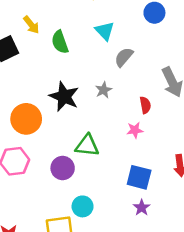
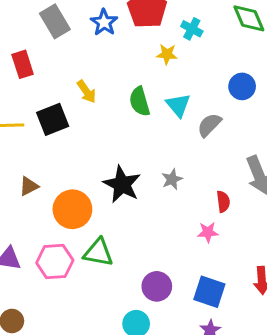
green semicircle: (60, 42) -> (140, 101), moved
gray semicircle: (124, 57) -> (209, 125), moved
green triangle: (87, 146) -> (98, 253), moved
purple circle: (63, 168) -> (157, 286), moved

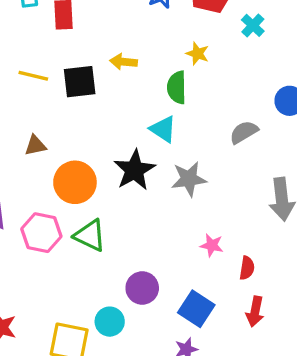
yellow star: (167, 54) -> (197, 54), moved
yellow arrow: (87, 92) -> (123, 62), turned 115
cyan triangle: (178, 105) -> (163, 129), moved, turned -32
gray star: (172, 179) -> (189, 179), size x1.5
red semicircle: (223, 202) -> (247, 268), moved

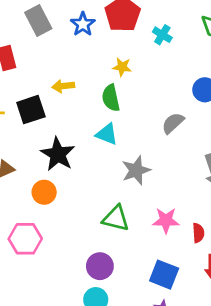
black star: (134, 170) -> (58, 154), moved
orange circle: (75, 182) -> (44, 192), size x0.7
green triangle: (90, 235) -> (116, 218), moved
pink star: (212, 245) -> (166, 220), size x1.4
purple circle: (142, 288) -> (100, 266), moved

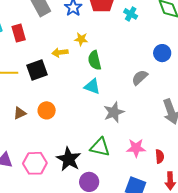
yellow star: (122, 67) -> (81, 39), moved
black star: (58, 154) -> (69, 159), moved
orange circle: (44, 192) -> (47, 110), moved

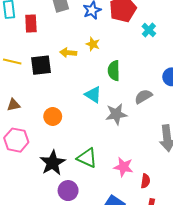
green semicircle: (94, 60) -> (114, 71), moved
orange circle: (47, 110) -> (53, 116), moved
gray star: (114, 112) -> (116, 114), moved
pink hexagon: (35, 163) -> (16, 140), moved

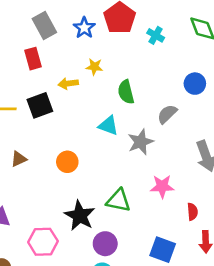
red rectangle: (31, 24) -> (33, 59), moved
pink hexagon: (16, 140) -> (43, 242), moved
pink star: (123, 167) -> (162, 186), moved

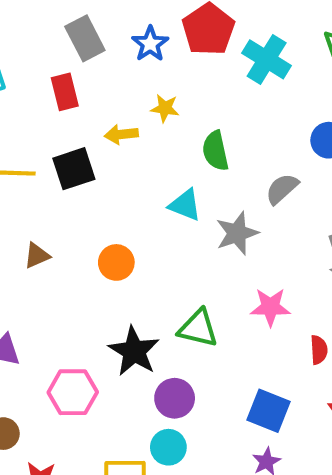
cyan cross: (156, 35) -> (267, 59), size x1.6

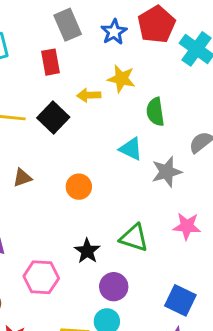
yellow star: (165, 108) -> (121, 79), size x1.4
black square: (74, 169) -> (53, 117), turned -32
black star: (134, 351) -> (87, 251), size x0.7

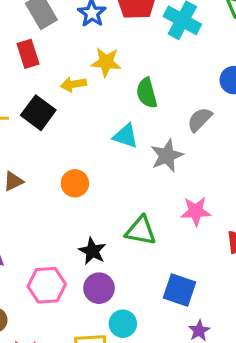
purple circle: (114, 287) -> (99, 288), moved
blue square: (180, 300) -> (180, 290), moved

